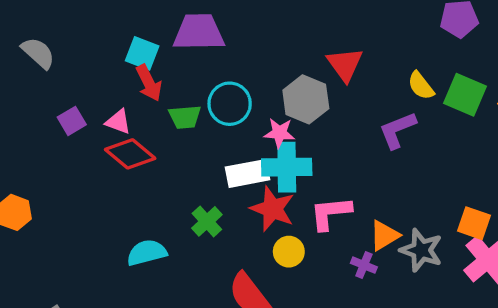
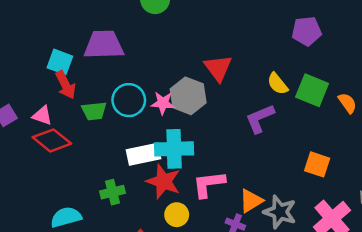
pink star: (279, 133) -> (163, 103), moved
green cross: (207, 221) -> (112, 192), turned 30
orange square: (474, 223) -> (317, 164), moved

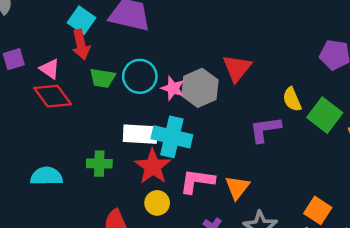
orange square: (317, 164) -> (318, 210), moved
orange triangle: (251, 201) -> (237, 187), moved, turned -35

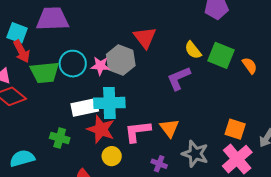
green trapezoid: (102, 78) -> (45, 72), size x1.4
green cross: (99, 164) -> (60, 138), turned 30

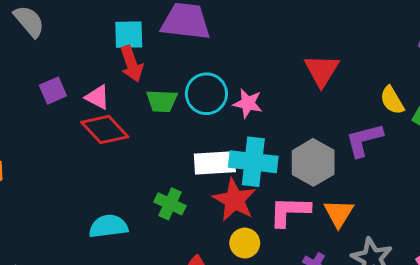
cyan square: (17, 33) -> (129, 35), turned -30
gray hexagon: (121, 60) -> (313, 162), moved
green trapezoid: (45, 72) -> (162, 101), size x0.7

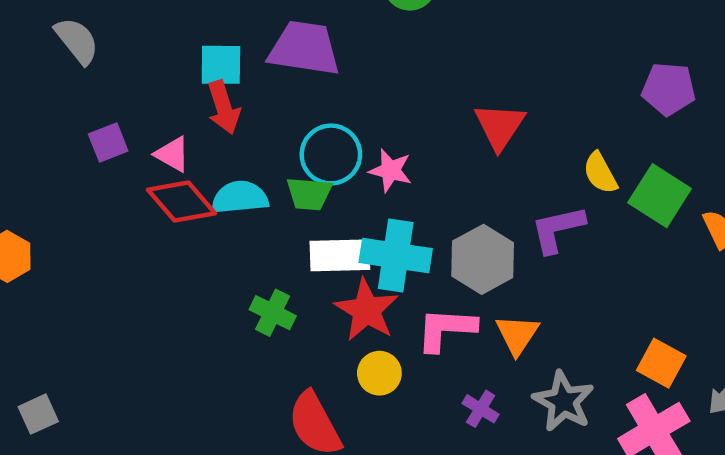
green trapezoid: (162, 101) -> (309, 194), moved
cyan semicircle: (108, 226) -> (240, 197), moved

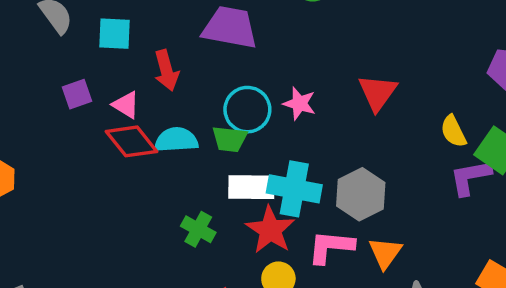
cyan square: (221, 65) -> (114, 34), moved
pink star: (390, 170) -> (299, 103), moved
purple L-shape: (558, 229) -> (470, 177), moved

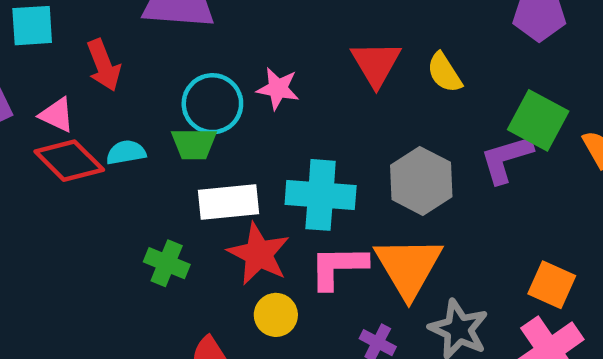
yellow semicircle: (453, 131) -> (444, 73), moved
cyan semicircle: (176, 140) -> (126, 152), size x0.7
cyan cross: (294, 189) -> (321, 195), moved
gray hexagon: (361, 194) -> (421, 181), moved
orange triangle: (385, 253) -> (408, 267), size x1.6

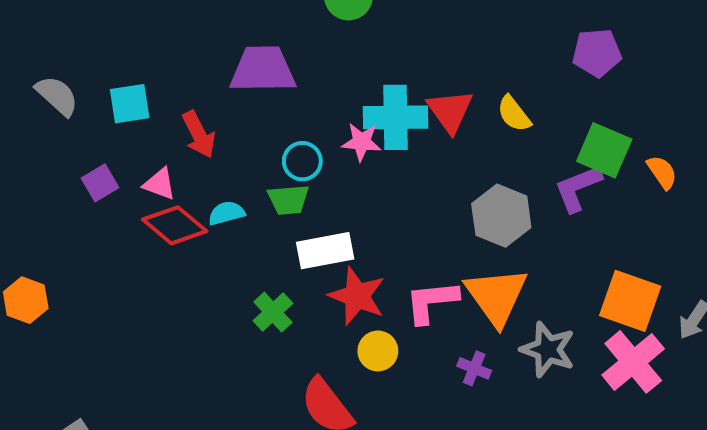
cyan circle: (212, 104) -> (302, 161), size x0.7
cyan cross: (321, 195) -> (396, 117), moved
green cross: (167, 263) -> (273, 312), turned 30
orange square: (552, 285) -> (630, 301), size x1.4

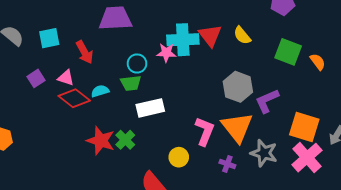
purple L-shape: (578, 188) -> (267, 101), moved
red star: (357, 296) -> (101, 141), moved
pink L-shape: (431, 302) -> (205, 131), turned 120

